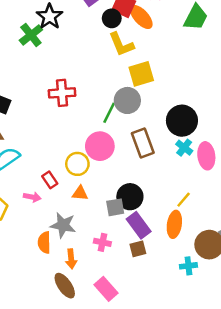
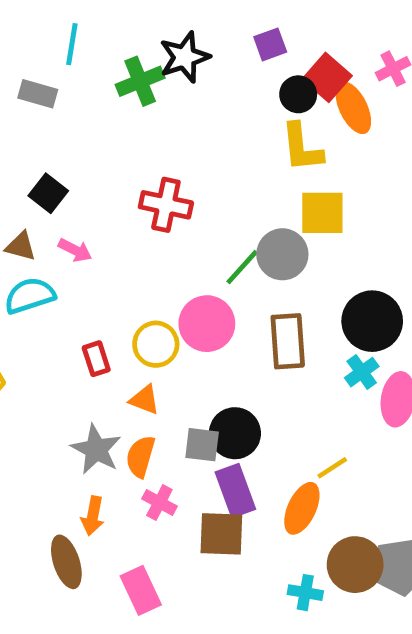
pink arrow: (32, 197) -> (75, 250), moved
orange semicircle: (44, 242) -> (140, 456), moved
brown square: (138, 249) -> (221, 534), size x1.5

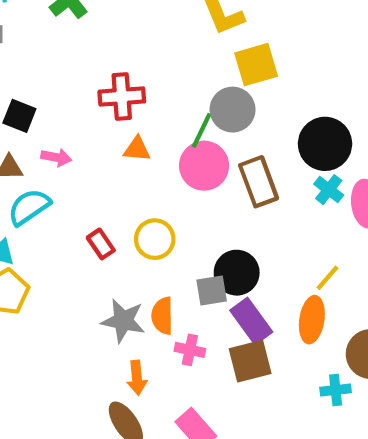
pink circle: (207, 324) -> (204, 166), moved
yellow circle: (156, 344) -> (155, 239), moved
orange triangle: (145, 400) -> (137, 149), moved

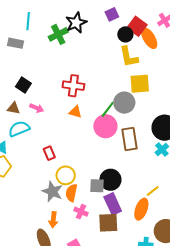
yellow circle: (155, 239) -> (66, 175), moved

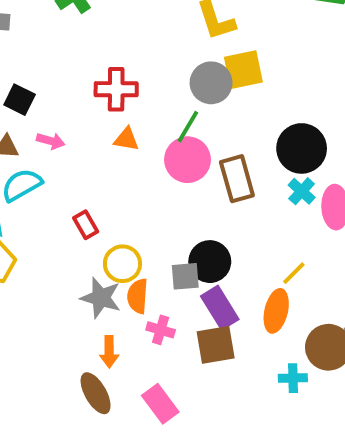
gray circle: (124, 103) -> (211, 83), moved

